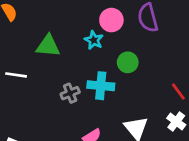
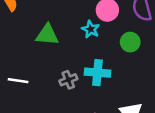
green circle: (128, 62) -> (130, 42), moved
white line: (16, 75) -> (18, 81), moved

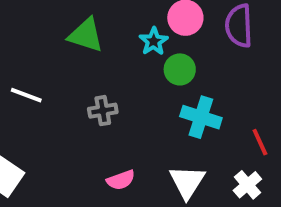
green circle: (130, 42) -> (180, 69), moved
cyan cross: (97, 73) -> (201, 117), moved

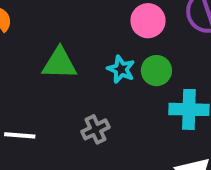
cyan star: (154, 41) -> (121, 69), moved

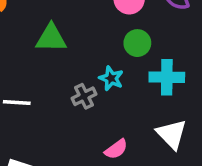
cyan star: (121, 69) -> (111, 78), moved

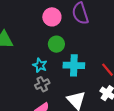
gray cross: (84, 96) -> (42, 84), moved

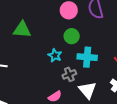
gray cross: (42, 84) -> (69, 74), moved

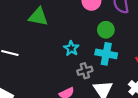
green circle: (72, 36) -> (106, 30), moved

